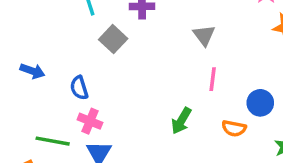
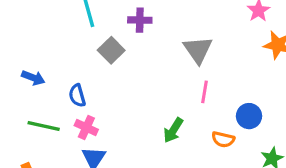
gray triangle: (204, 35) -> (198, 50), size x1.4
green line: (53, 141) -> (44, 126), moved

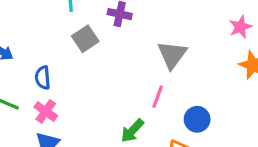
pink line: (205, 92) -> (158, 97), moved
blue circle: (249, 116) -> (197, 119), moved

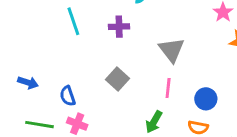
gray square: (85, 39) -> (117, 79), moved

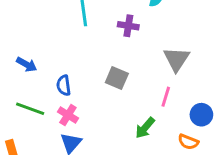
gray square: (117, 79) -> (117, 78), turned -30

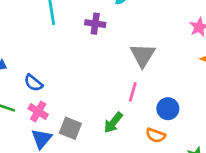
gray square: (117, 78) -> (70, 128), moved
blue semicircle: (64, 85) -> (33, 83), turned -42

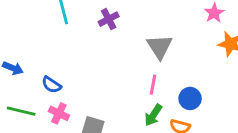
purple cross: (95, 24) -> (109, 19), turned -30
green arrow: (113, 123) -> (153, 115), moved

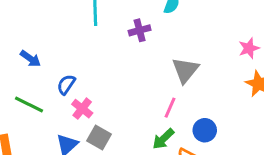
blue semicircle: (51, 85) -> (66, 84), turned 78
pink cross: (59, 113) -> (82, 109), moved

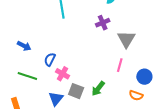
purple cross: (140, 30) -> (103, 23), moved
green arrow: (163, 139) -> (98, 89), moved

